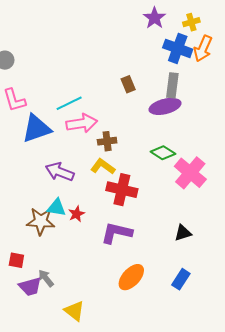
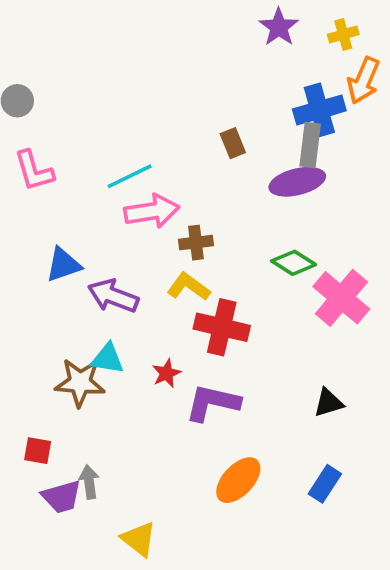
blue cross: (178, 48) -> (319, 110), moved, turned -36
blue triangle: (36, 129) -> (63, 265), moved, size x0.7
red star: (77, 214) -> (166, 373), moved
gray arrow: (46, 278) -> (89, 482), turned 30

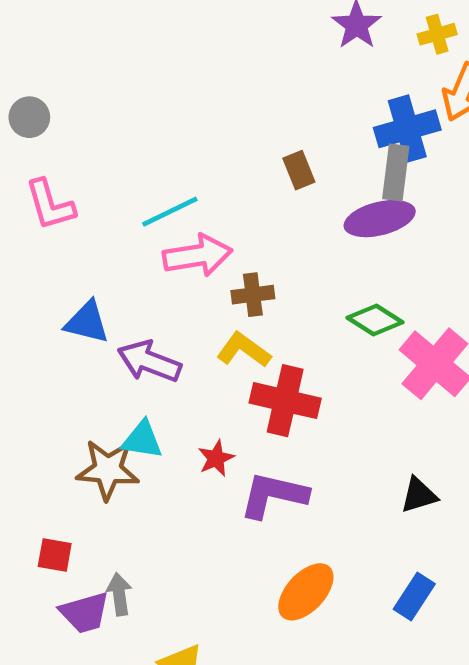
blue triangle: (63, 265) -> (87, 322), turned 33

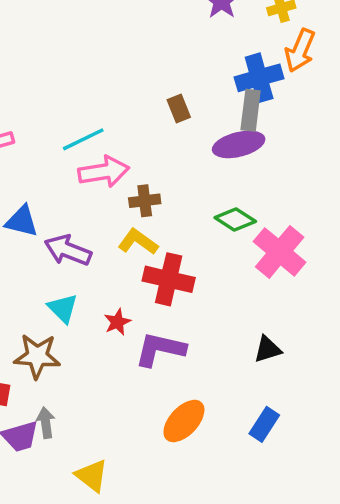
cyan triangle: (142, 440) -> (63, 308), turned 36
brown star: (108, 470) -> (37, 356), moved

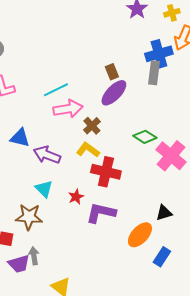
purple ellipse: (239, 144) -> (114, 93), moved, turned -32
brown cross: (145, 201) -> (92, 126), turned -36
orange ellipse: (184, 421) -> (140, 235), moved

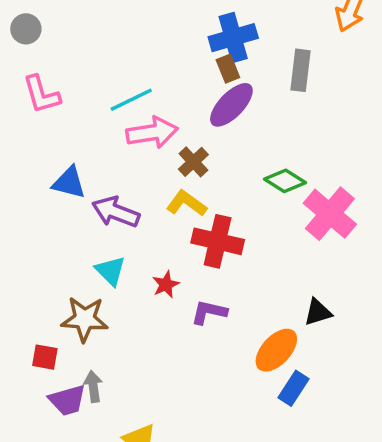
blue cross: (159, 54) -> (233, 38), moved
purple L-shape: (101, 213) -> (209, 312), size x0.7
blue rectangle: (162, 257) -> (294, 388), moved

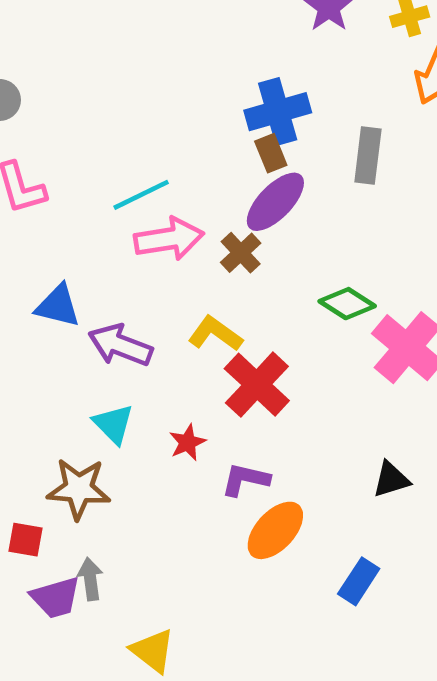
brown cross: (193, 162) -> (241, 253), moved
red cross: (218, 241) -> (257, 385), turned 30
orange ellipse: (276, 350) -> (275, 530), moved

